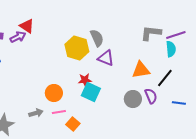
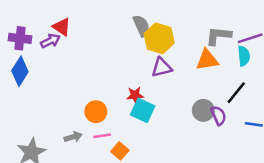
gray semicircle: (97, 38) -> (141, 26), moved
yellow hexagon: (77, 48) -> (159, 38), moved
purple triangle: (106, 58) -> (162, 67), turned -36
orange triangle: (141, 70) -> (207, 60), moved
gray circle: (133, 99) -> (203, 110), moved

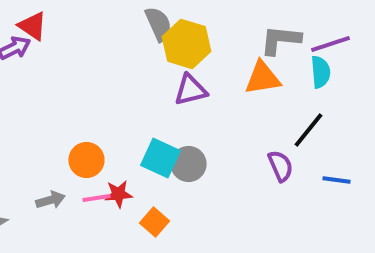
red star: (135, 95) -> (118, 194), moved
gray circle: (203, 110) -> (189, 164), moved
orange square: (120, 151) -> (154, 222), moved

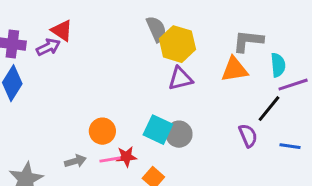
purple line: (331, 44) -> (293, 85), moved

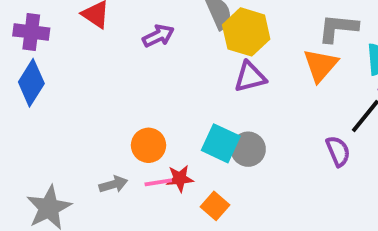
purple arrow: (48, 47) -> (158, 36), moved
orange triangle: (234, 70) -> (320, 65), turned -40

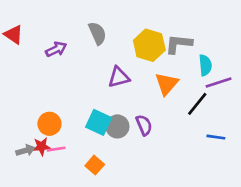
yellow hexagon: (246, 32) -> (149, 45), moved
orange triangle: (320, 65) -> (167, 84), moved
purple semicircle: (338, 151) -> (144, 125), moved
red star: (180, 178) -> (41, 146), moved

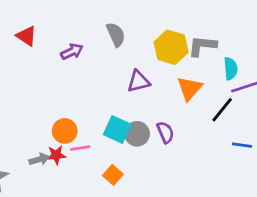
pink line: (56, 149) -> (80, 148), moved

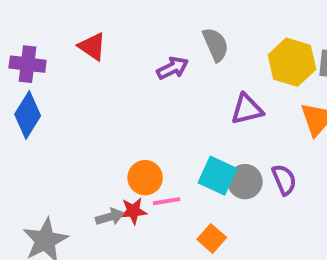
purple arrow: (72, 52) -> (172, 68), moved

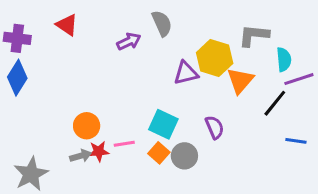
yellow hexagon: (292, 62) -> (215, 58), moved
orange circle: (145, 178) -> (87, 126), moved
gray circle: (245, 182) -> (184, 156), moved
orange square: (212, 238) -> (159, 153), moved

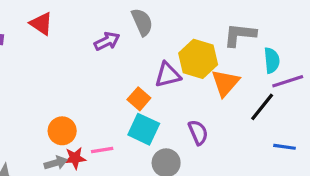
orange square: (159, 153) -> (139, 99), moved

